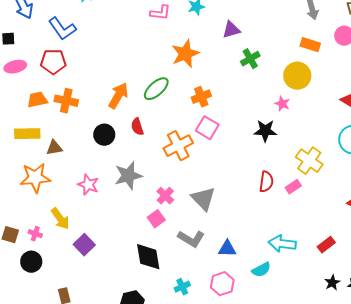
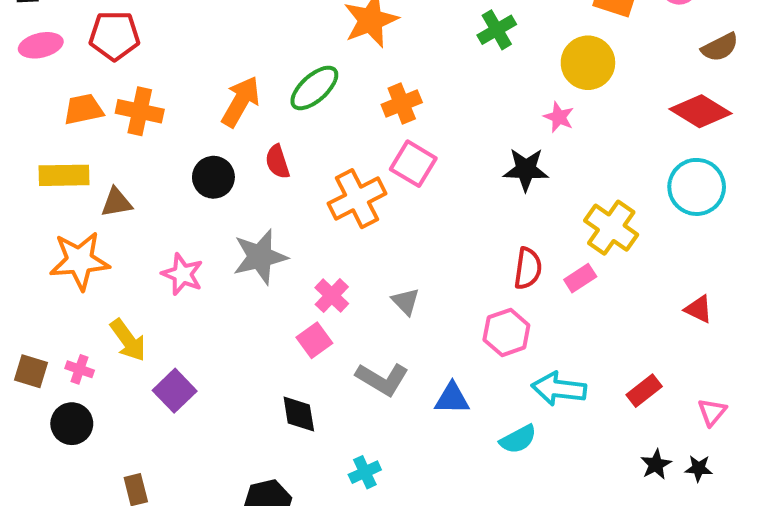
gray triangle: (203, 199) -> (406, 301), size x0.6
black diamond: (148, 257) -> (299, 414), size x0.7
pink hexagon: (222, 284) -> (506, 332), moved

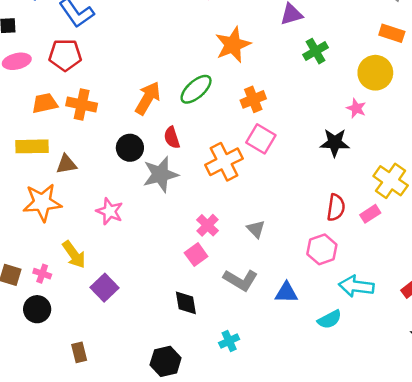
gray star: (260, 257) -> (160, 174), moved

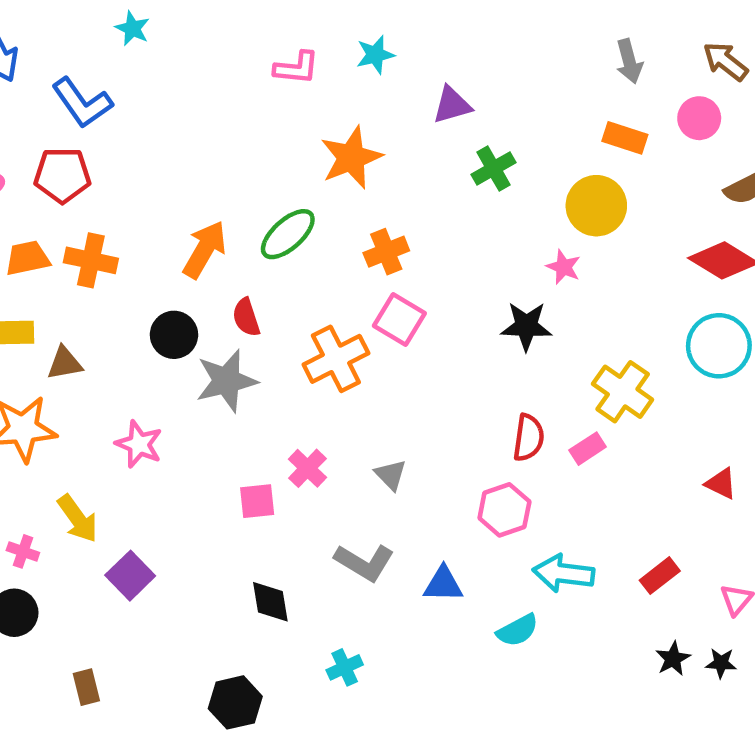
pink square: (196, 255) -> (257, 501), moved, turned 30

